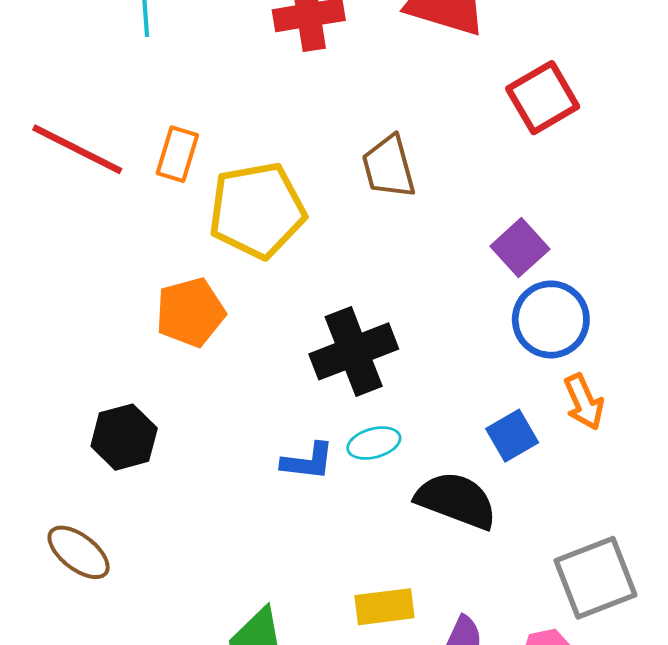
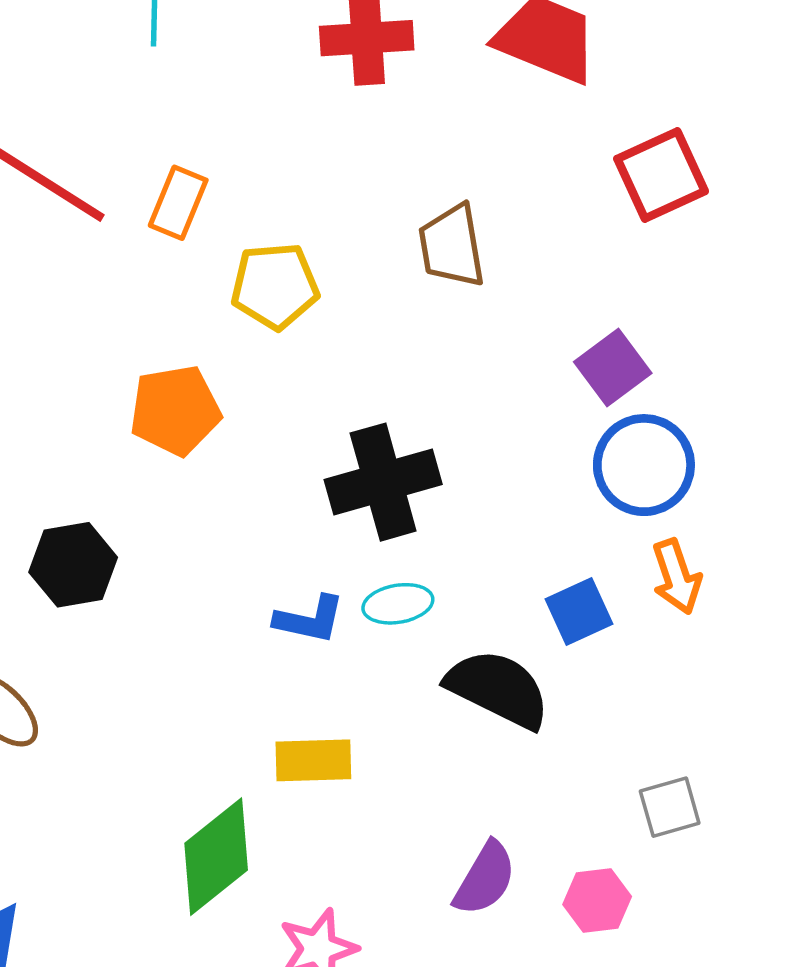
yellow pentagon: (257, 210) -> (275, 286), size x0.7
gray square: (595, 578) -> (670, 807), size x0.6
yellow rectangle: (385, 607) -> (313, 760), moved

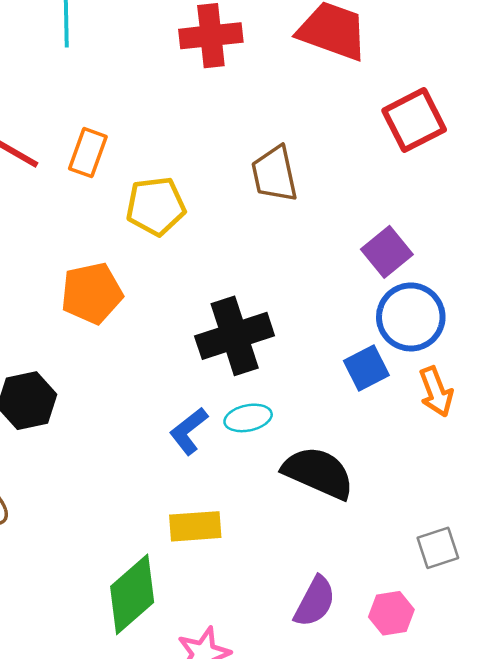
blue square: (579, 611) -> (366, 368), moved
blue L-shape: (310, 619) -> (189, 431), turned 132

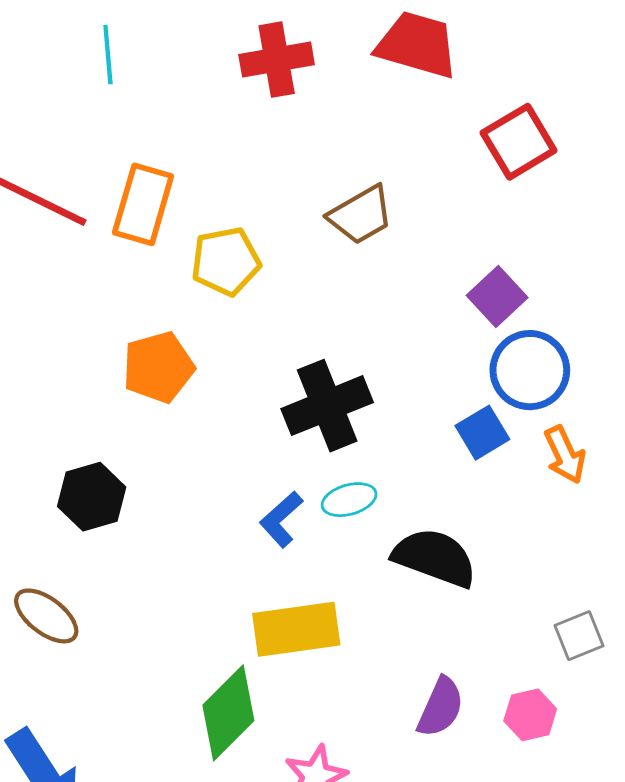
orange rectangle: (88, 153) -> (143, 204), size x1.4
brown trapezoid: (274, 174) -> (361, 215), turned -104
yellow rectangle: (195, 526) -> (296, 629), size x1.4

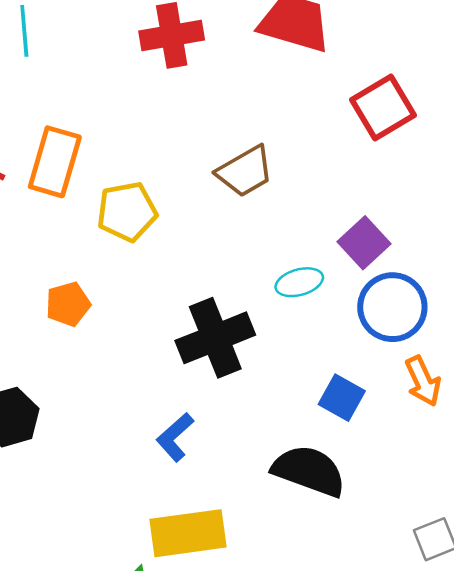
orange pentagon: (158, 367) -> (68, 304), size x0.7
blue square: (482, 433) -> (342, 398), moved, turned -30
cyan ellipse: (349, 500) -> (299, 282), moved

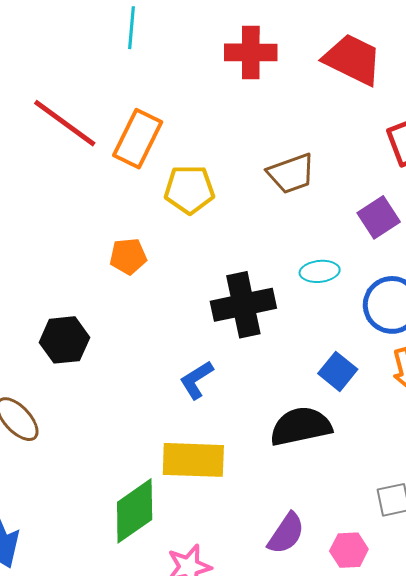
purple square: (364, 243) -> (379, 217), moved
black semicircle: (309, 471) -> (301, 426), turned -42

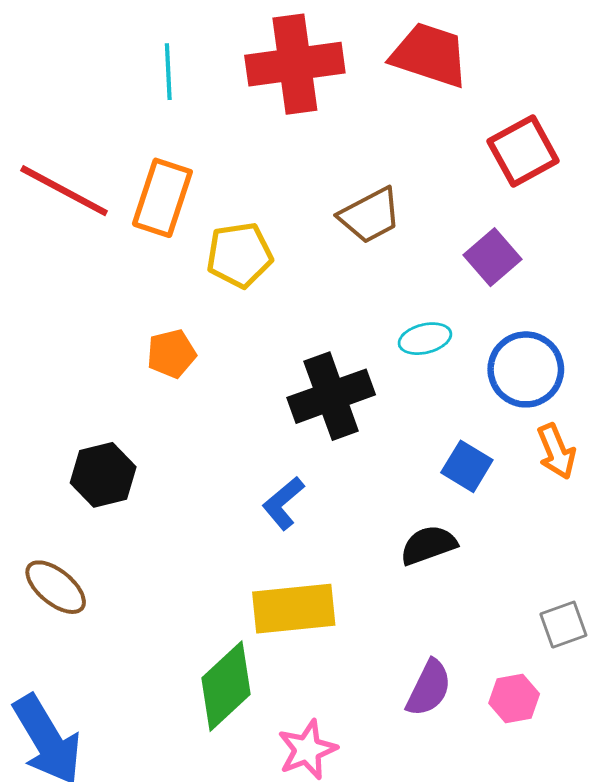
cyan line: (132, 28) -> (168, 72), moved
red cross: (251, 52) -> (295, 64), size x1.4
black semicircle: (301, 426) -> (428, 545), size x0.7

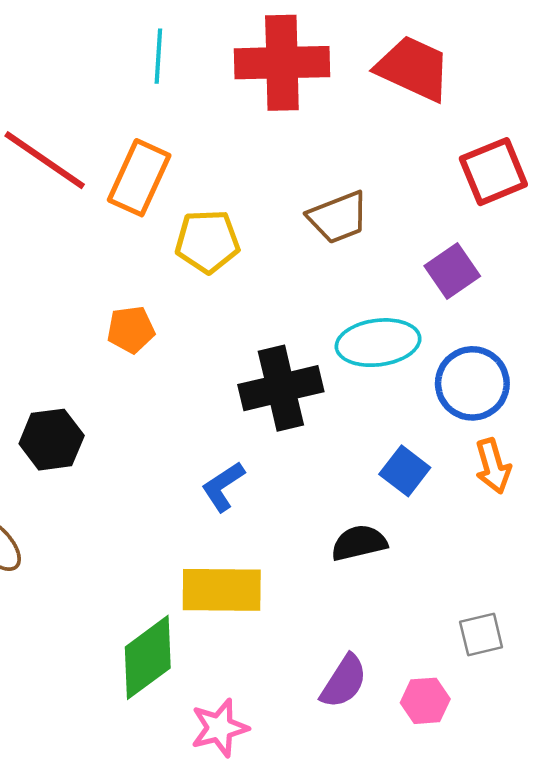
cyan ellipse: (425, 339) -> (378, 343), size x1.6

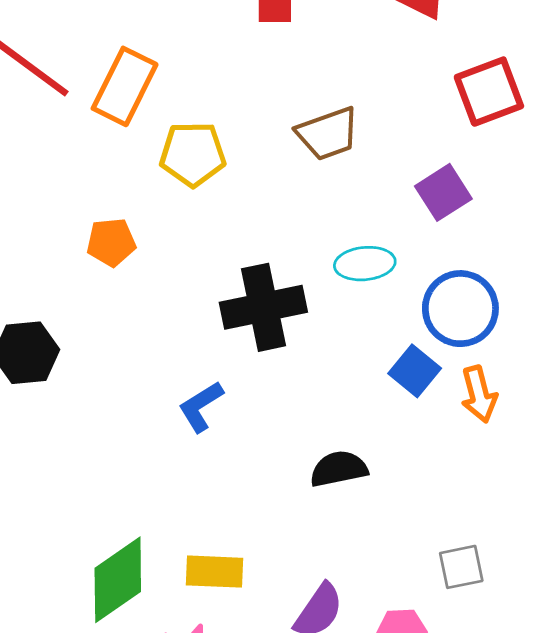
cyan ellipse: (378, 343) -> (365, 264), size x0.7
blue square: (405, 471) -> (415, 371), moved
yellow rectangle: (222, 590) -> (215, 572), moved, size x0.7

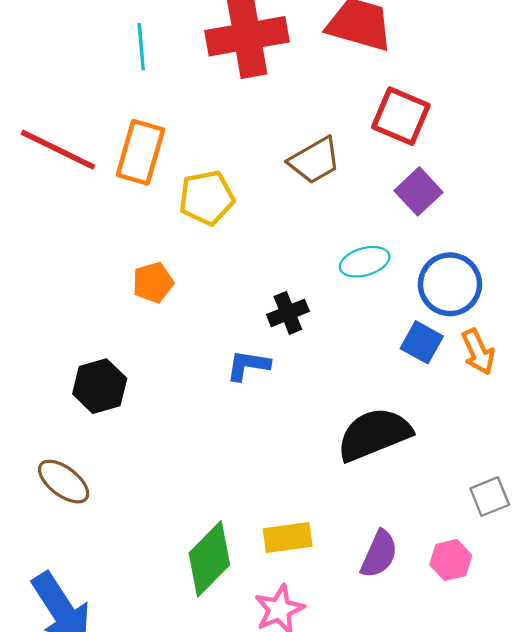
red square: (489, 92) -> (401, 116), moved, turned -36
black cross: (263, 307) -> (288, 313), size x0.6
blue L-shape: (201, 407) -> (248, 365), moved, turned 51
black semicircle: (339, 469) -> (374, 434), size x1.6

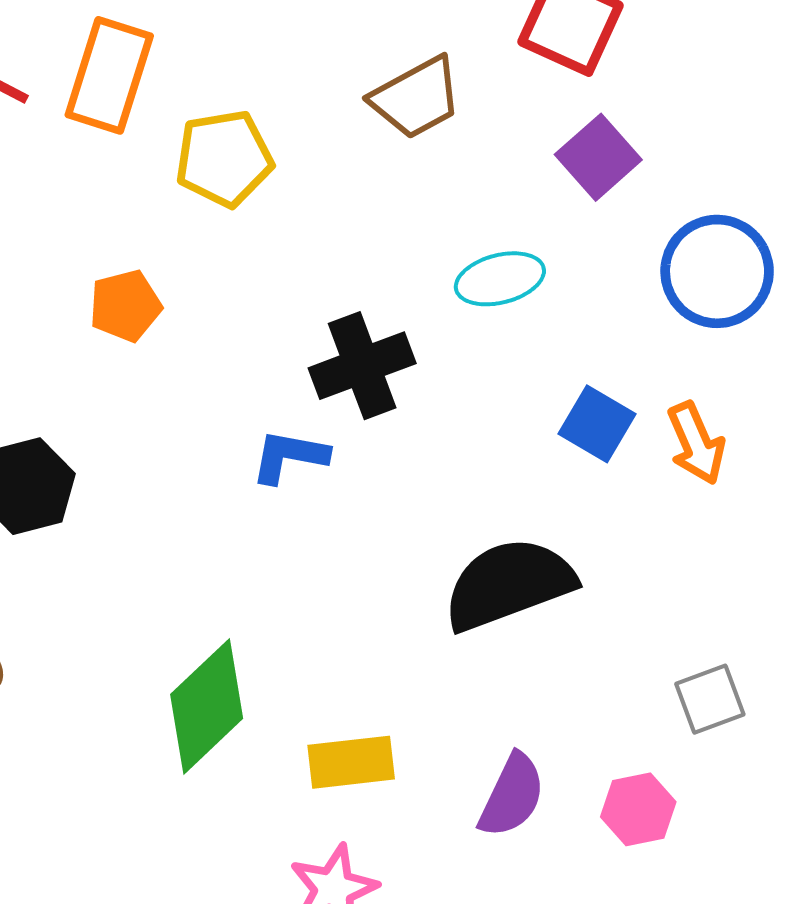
blue circle: (450, 284) -> (717, 271), moved
black cross: (288, 313) -> (362, 366), size x1.4
green diamond: (209, 559) -> (207, 706), moved

